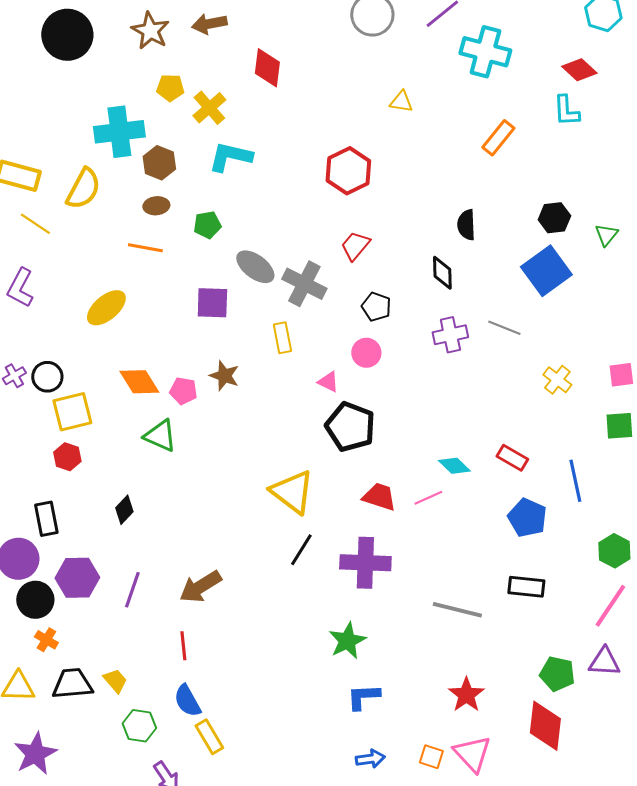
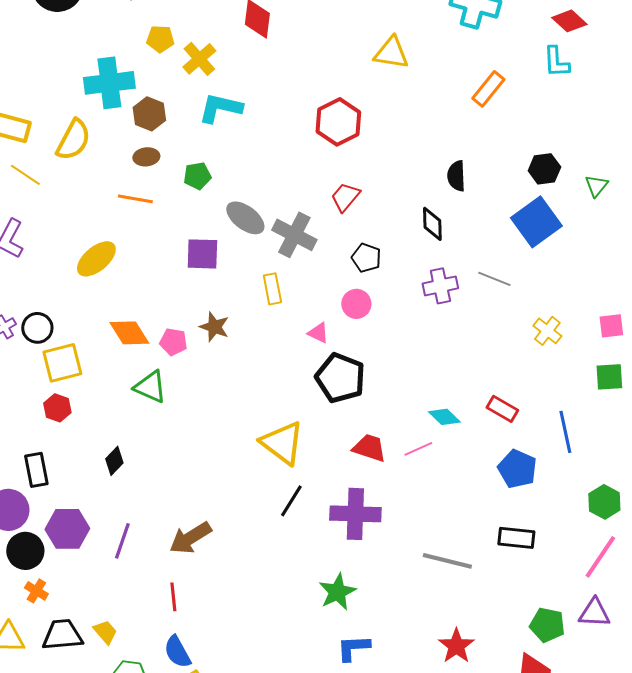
yellow triangle: (401, 102) -> (391, 53), size x1.5

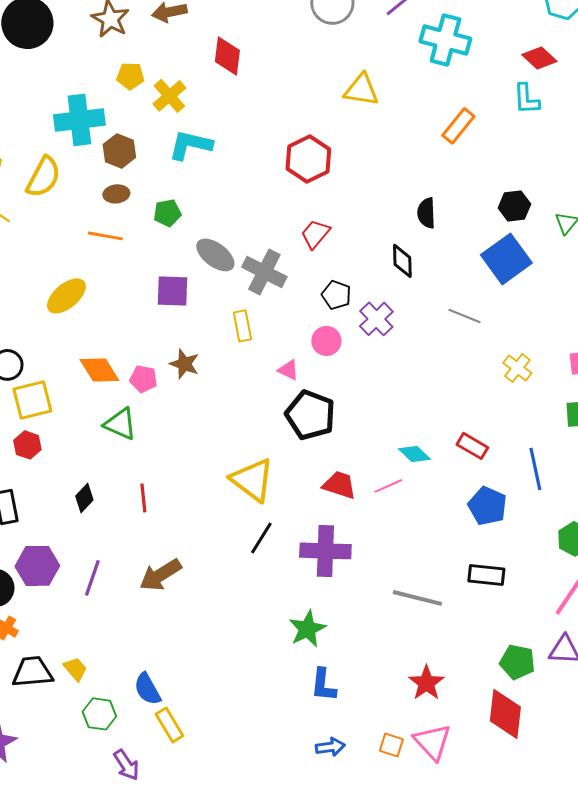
purple cross: (440, 286) -> (376, 319), moved, turned -32
red line: (173, 597) -> (143, 498), moved
blue L-shape: (353, 648) -> (323, 685), turned -81

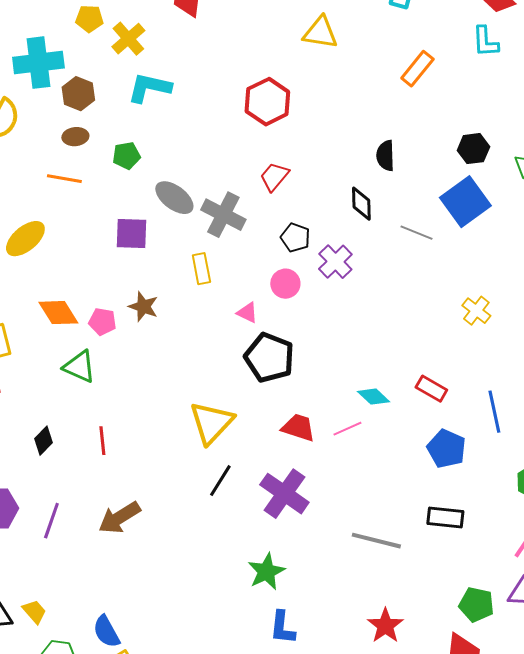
gray line: (464, 316) -> (416, 233), moved
yellow triangle: (252, 480) -> (211, 423), turned 36
purple cross: (325, 551) -> (284, 494), turned 33

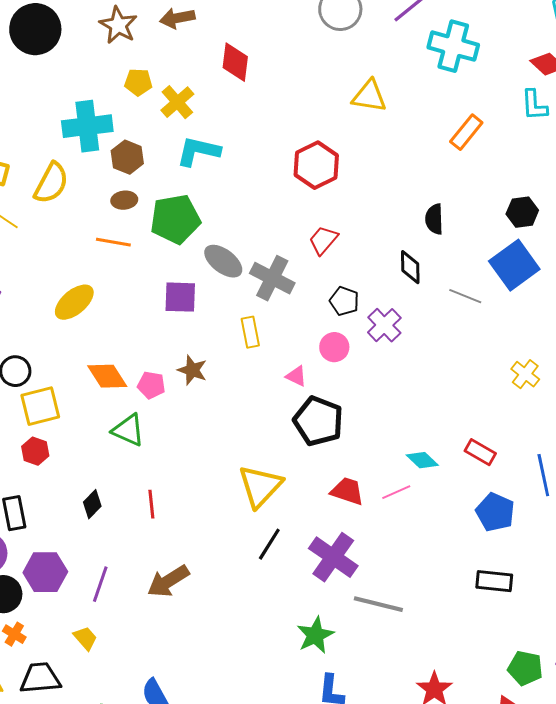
green pentagon: (126, 156) -> (175, 219), size x1.8
gray line: (376, 541) -> (378, 604), moved
yellow trapezoid: (34, 612) -> (85, 638), moved

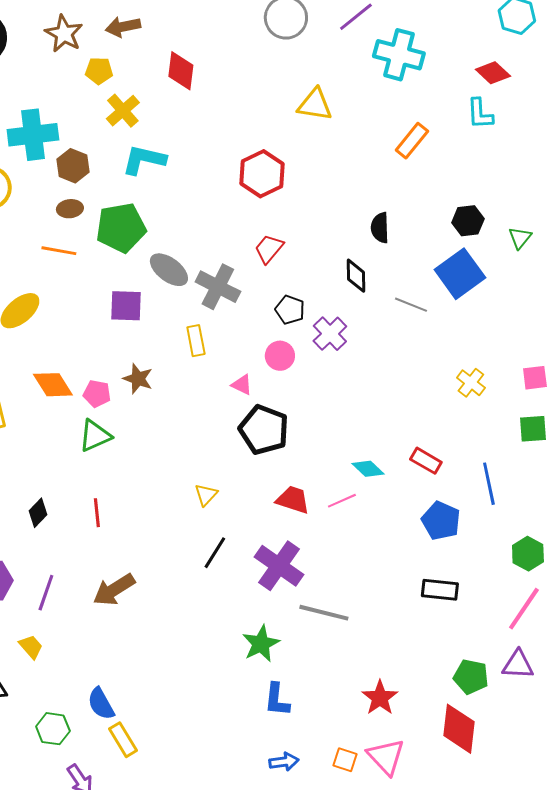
yellow pentagon: (138, 82) -> (99, 71), moved
green triangle: (128, 430) -> (95, 436), moved, turned -48
yellow triangle: (260, 486) -> (206, 495), size x0.5

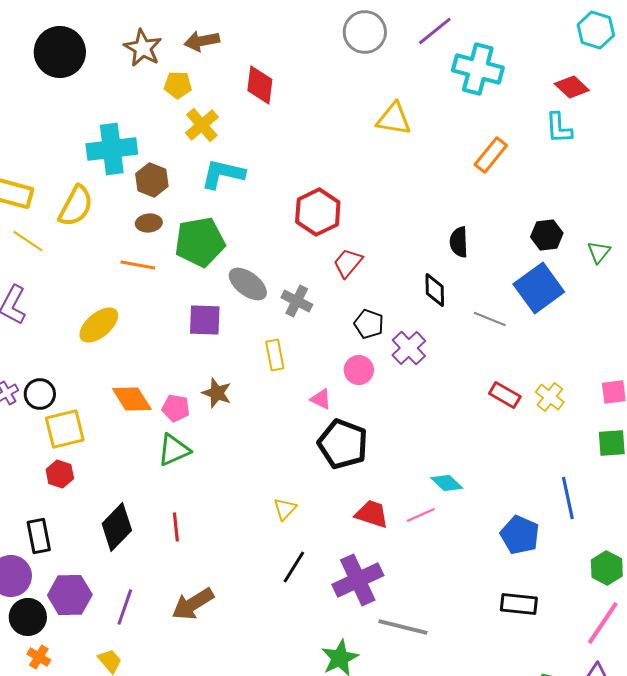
red hexagon: (262, 174) -> (318, 212), moved
gray cross: (218, 287) -> (297, 301), size x0.7
red rectangle: (426, 461) -> (505, 395), moved
black diamond: (38, 513) -> (117, 527), size x1.6
purple cross: (279, 566) -> (358, 580), turned 30

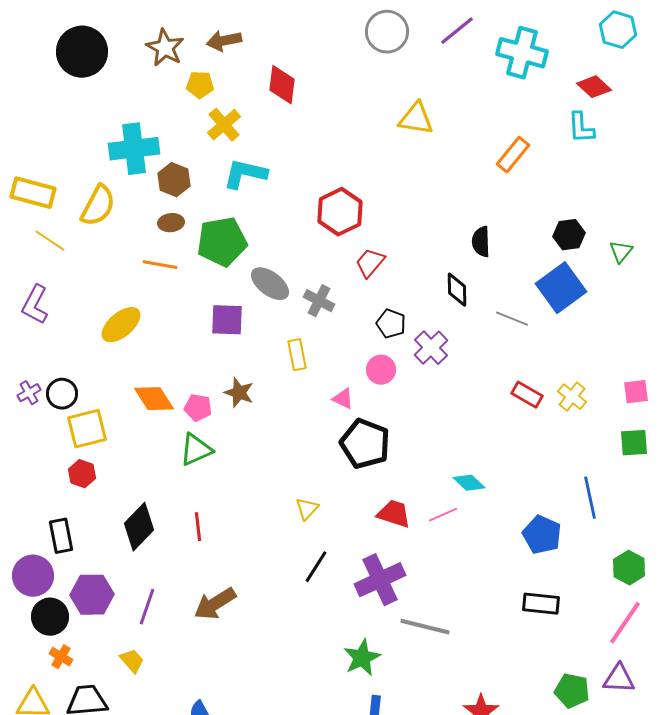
cyan cross: (478, 69) -> (522, 53), moved

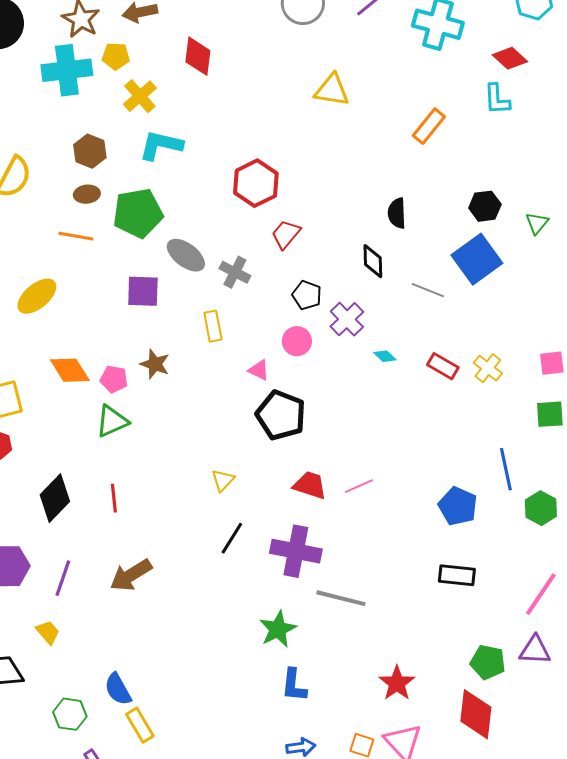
cyan cross: (134, 149) -> (67, 70), moved
cyan diamond: (469, 483) -> (385, 356), moved, size x0.7
green hexagon: (629, 568) -> (541, 508), moved
purple cross: (380, 580) -> (296, 551), turned 36

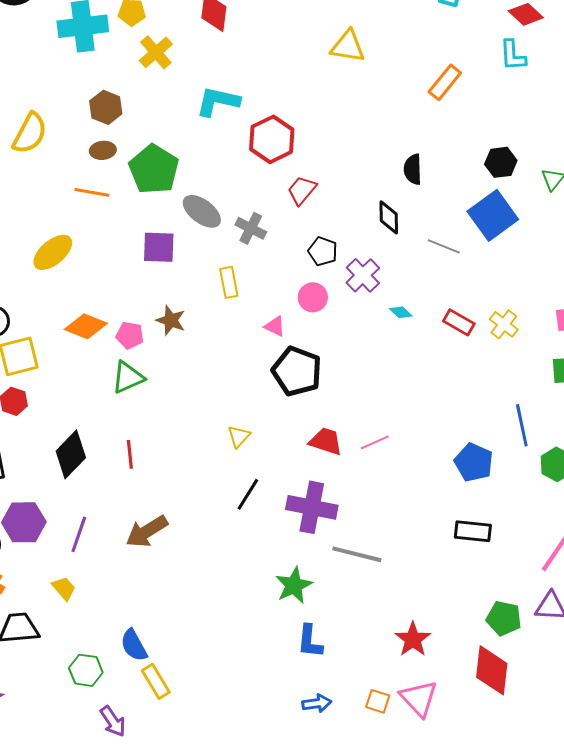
cyan L-shape: (161, 145) -> (218, 101), moved
green pentagon: (138, 213) -> (154, 169), turned -30
orange diamond: (70, 370) -> (86, 326), turned -36

